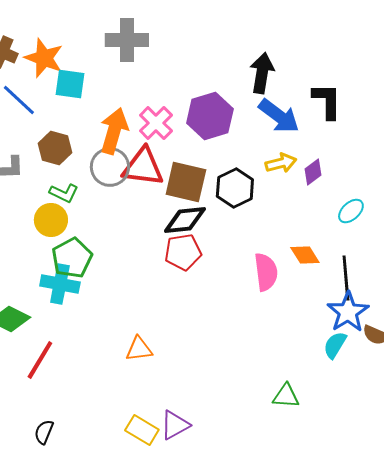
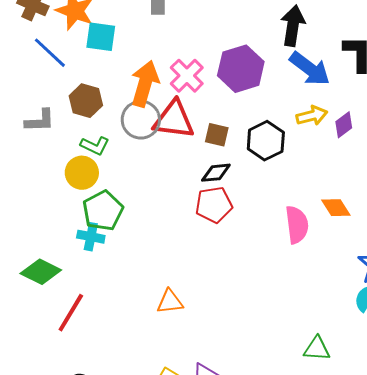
brown square: (186, 182) -> (217, 135), size x0.6
black diamond: (185, 220) -> (216, 173), size x0.7
cyan cross: (60, 284) -> (91, 237), size x0.7

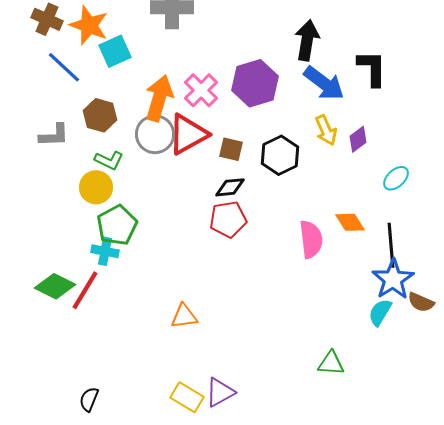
cyan square: (101, 37) -> (115, 51), turned -32
yellow arrow: (312, 116) -> (326, 130), turned 80
red triangle: (174, 120) -> (188, 134), turned -36
red line: (71, 313) -> (85, 290), moved

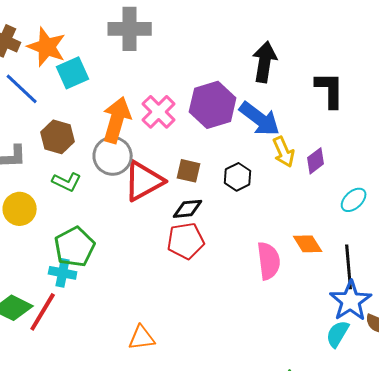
blue arrow: (324, 83) -> (260, 119), moved
red triangle: (188, 134) -> (144, 181), moved
black hexagon: (280, 155) -> (238, 177), size x0.7
yellow circle: (96, 187) -> (20, 209), moved

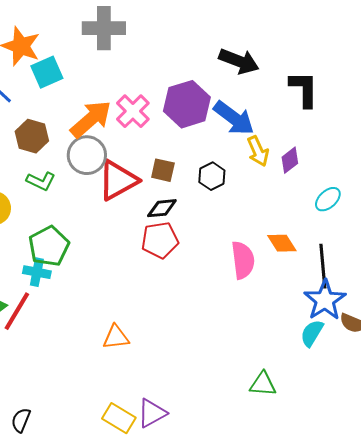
black arrow: (265, 62) -> (239, 61), turned 102
orange arrow: (117, 120) -> (91, 119), turned 33

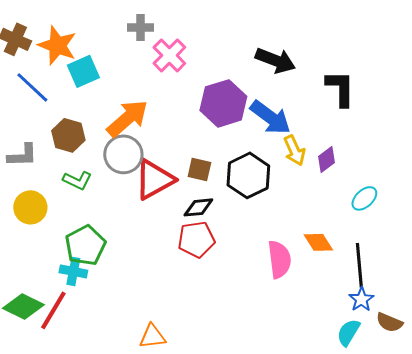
gray cross: (104, 28) -> (140, 27), size x0.6
pink cross: (133, 111) -> (169, 55), moved
black hexagon: (212, 176) -> (248, 175), size x1.6
blue star: (325, 300) -> (361, 299), size x0.6

